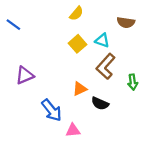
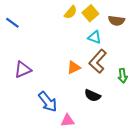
yellow square: (78, 44) -> (90, 13), moved
orange triangle: (80, 89) -> (74, 67), moved

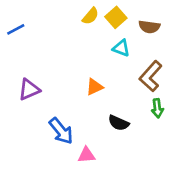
blue line: (12, 23) -> (16, 29), turned -64
brown L-shape: (98, 61) -> (151, 76), moved
green arrow: (123, 76) -> (157, 108), moved

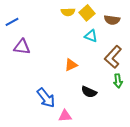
yellow semicircle: (91, 16) -> (68, 12), turned 48
purple triangle: (29, 90) -> (22, 47), moved, turned 30

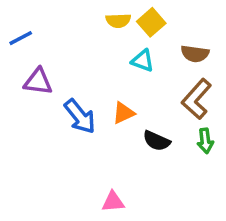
brown semicircle: (112, 20) -> (195, 54), moved
cyan triangle: (91, 36) -> (143, 61), moved
black semicircle: (89, 92) -> (157, 141), moved
blue arrow: (46, 98) -> (80, 116), moved

